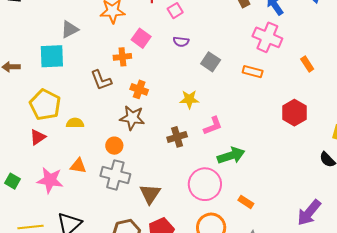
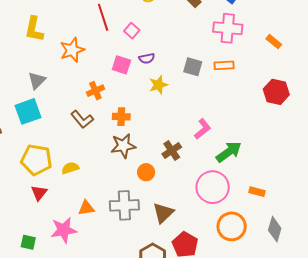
pink square: (141, 38) -> (121, 65), moved
gray square: (211, 62) -> (193, 67), moved
yellow star: (189, 99) -> (158, 85), moved
orange circle: (114, 146) -> (146, 172), moved
brown triangle: (150, 194) -> (163, 213), turned 30

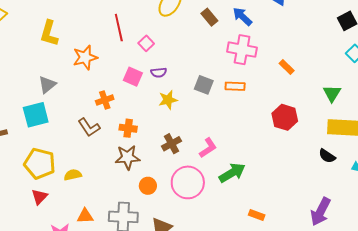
brown cross: (172, 151) -> (172, 144), moved
pink circle: (213, 187) -> (188, 182), moved

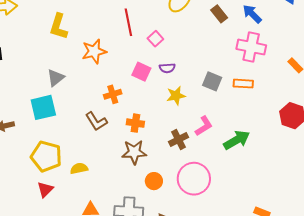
pink L-shape: (208, 148) -> (204, 126), moved
green arrow: (232, 173) -> (237, 140), moved

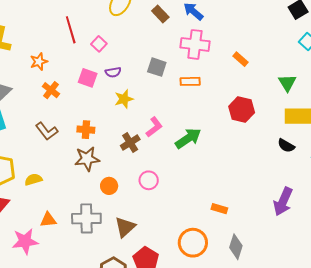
orange star: (94, 51) -> (39, 62), size x0.7
gray square: (212, 81) -> (157, 67), moved
orange cross: (113, 94) -> (51, 90), moved, turned -30
pink circle: (194, 179) -> (149, 180), size x0.6

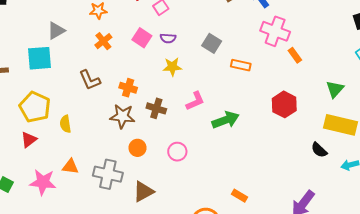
pink cross: (195, 44) -> (275, 31), moved
brown cross: (130, 143) -> (156, 108), moved, turned 36
yellow semicircle: (33, 180) -> (65, 124), turned -96

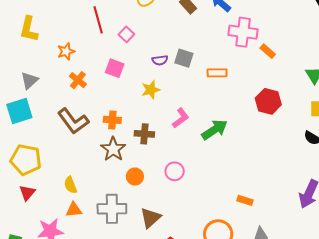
purple semicircle: (168, 38) -> (160, 60), moved
brown L-shape: (90, 80) -> (73, 121), size x1.4
brown star: (122, 116) -> (113, 149), turned -30
yellow semicircle: (65, 124) -> (70, 185), moved

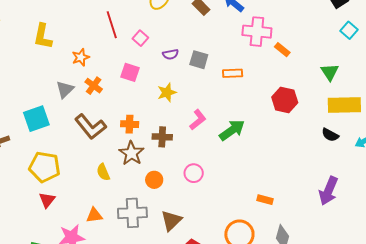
purple semicircle: (160, 60) -> (170, 54), moved
gray triangle: (29, 80) -> (65, 89), moved
yellow semicircle: (70, 185) -> (103, 172), moved

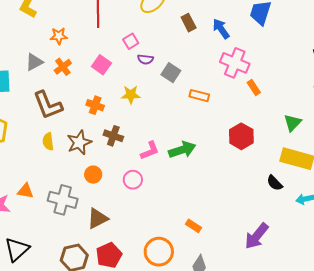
pink square: (140, 38) -> (131, 41), moved
pink L-shape: (198, 120) -> (150, 151), moved
orange cross: (130, 124) -> (95, 105), moved
yellow semicircle: (103, 172) -> (48, 141), moved

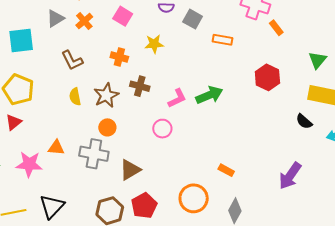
brown L-shape: (48, 105) -> (72, 60), size x0.7
orange circle: (93, 175) -> (107, 127), moved

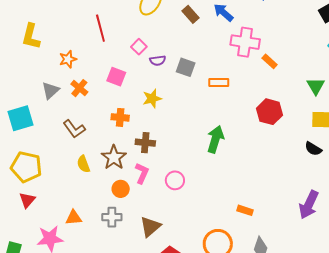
green arrow: (209, 95) -> (215, 139), turned -40
pink L-shape: (177, 98) -> (142, 173), moved, turned -30
gray cross: (94, 154) -> (112, 217), size x0.7

